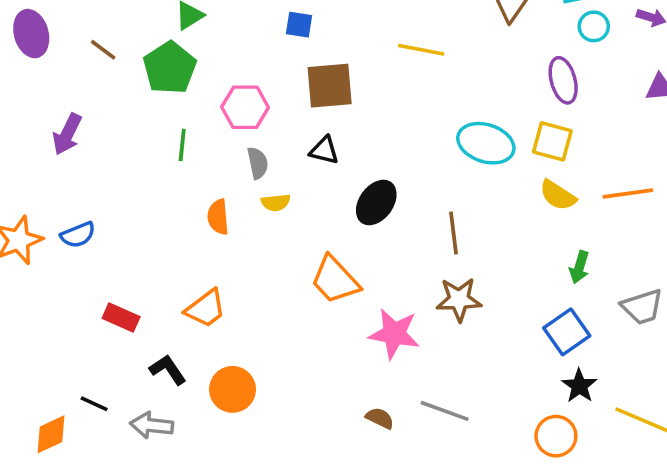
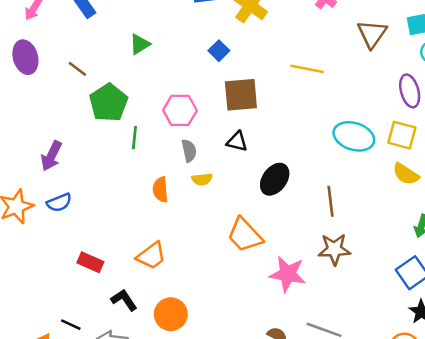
blue square: (299, 25) -> (219, 51), turned 36
green pentagon: (170, 68) -> (108, 103), moved
purple arrow: (67, 134) -> (51, 156), moved

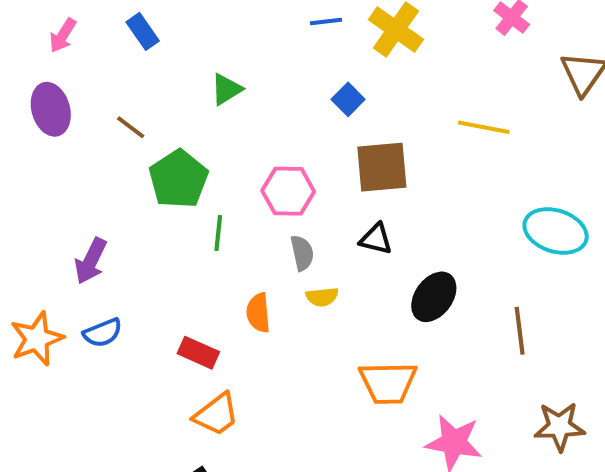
orange trapezoid: (245, 235) -> (388, 383), turned -48
brown star: (334, 249) -> (560, 427), moved
orange trapezoid: (151, 256) -> (216, 415), moved
red rectangle: (90, 262) -> (198, 353), moved

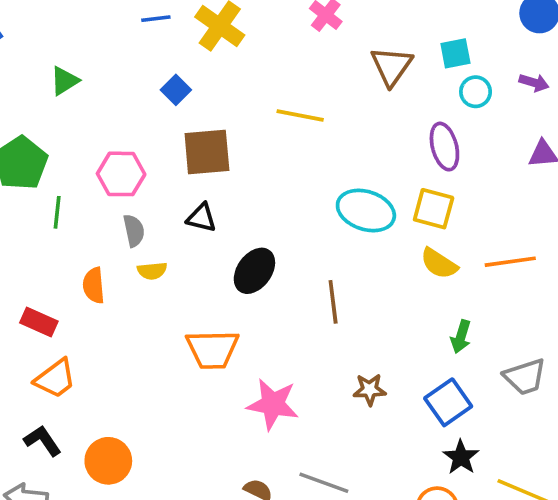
brown star: (560, 427) -> (370, 390), size x0.7

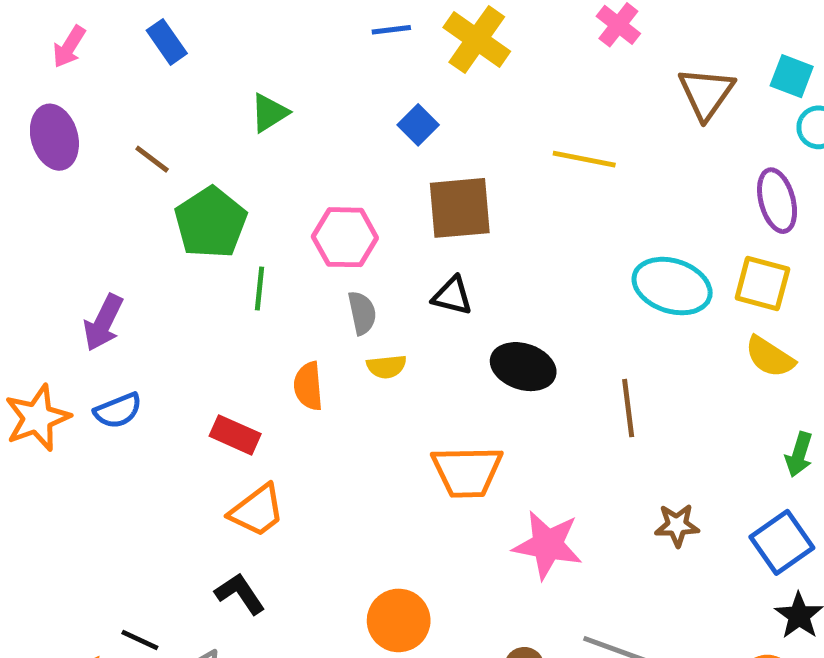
cyan square: (455, 53) -> (792, 76), turned 32
black ellipse: (254, 271) -> (523, 367), turned 72
orange circle: (108, 461) -> (399, 620), moved

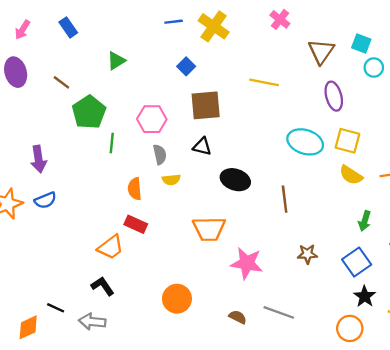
purple ellipse: (777, 201) -> (334, 96), moved
purple arrow: (103, 323) -> (38, 159), turned -35
red rectangle: (235, 435) -> (136, 224), moved

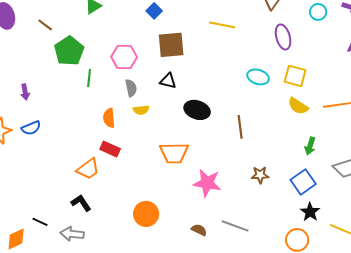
cyan ellipse: (305, 142) -> (258, 77), size x0.7
purple arrow: (38, 159) -> (25, 92), size x0.7

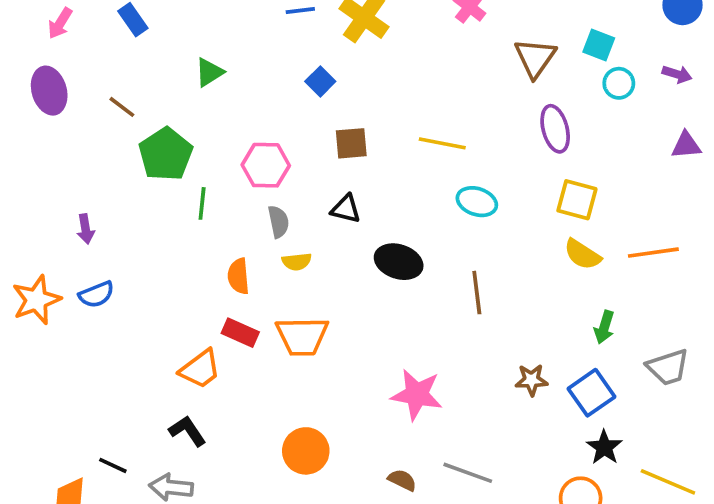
yellow line: (222, 25) -> (442, 143), moved
brown square: (171, 45) -> (351, 143), size x0.7
cyan ellipse: (258, 77) -> (477, 202), moved
orange trapezoid: (174, 153) -> (302, 336), moved
brown star: (260, 175) -> (531, 380), moved

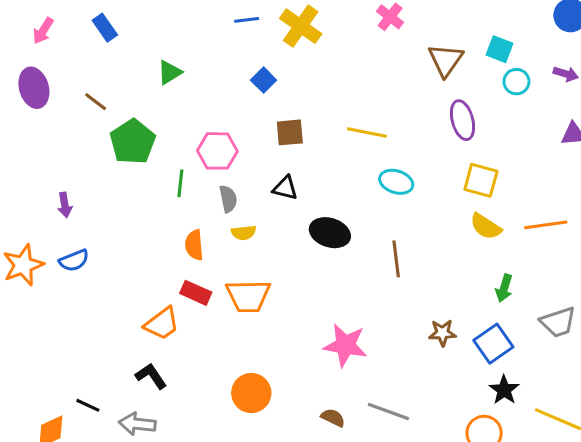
green line: (202, 203) -> (180, 183), moved

